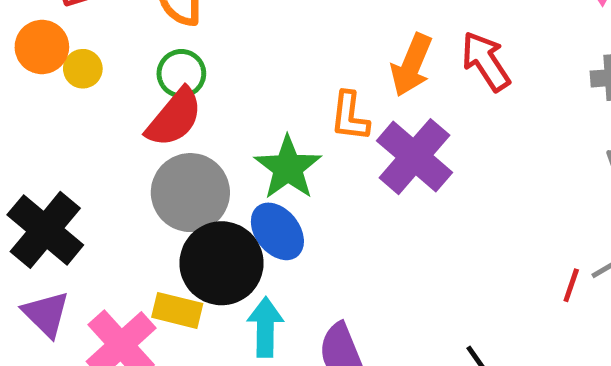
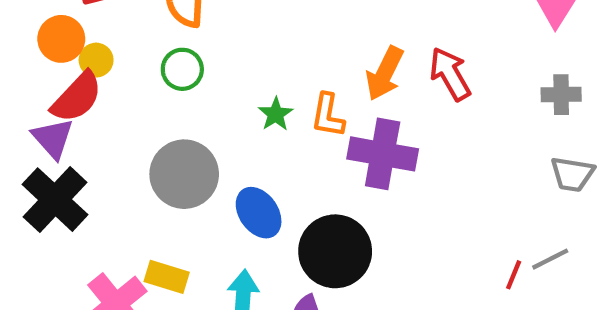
red semicircle: (174, 118) -> (77, 97), moved
purple cross: (414, 157) -> (383, 154), turned -34
green star: (288, 168) -> (276, 114), moved, size x0.6
black circle: (221, 263) -> (335, 251), moved
purple triangle: (46, 314) -> (53, 138), moved

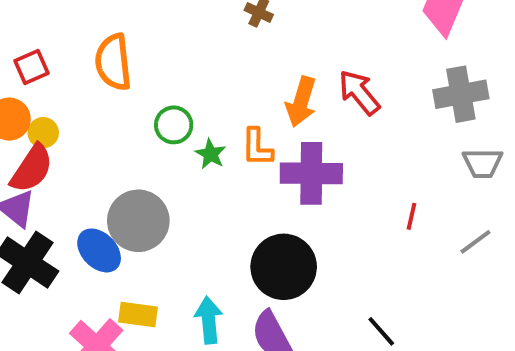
green circle: (182, 69) -> (174, 125), moved
gray cross: (561, 95) -> (461, 94), size x1.5
blue ellipse: (259, 213) -> (99, 250), moved
red line: (514, 275) -> (411, 216), moved

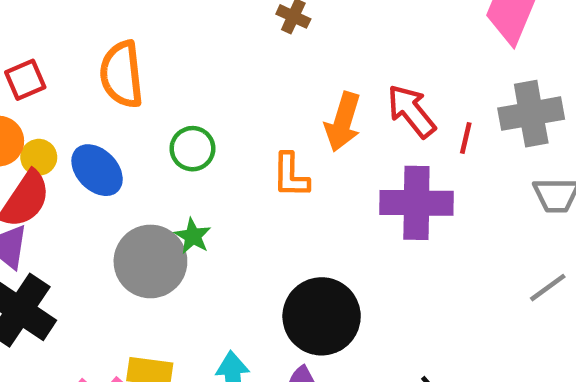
green star: (211, 154) -> (193, 236), moved
purple cross: (311, 173) -> (416, 203), moved
red line: (411, 216) -> (466, 138), moved
blue ellipse: (99, 250) -> (97, 170), moved

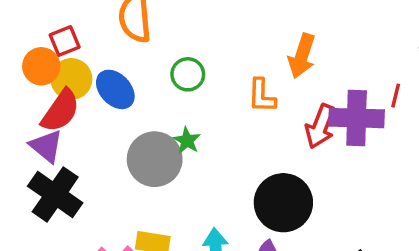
red square: (25, 80) -> (65, 41), moved
red arrow: (411, 111) -> (320, 126), moved, turned -120
red line: (466, 138) -> (396, 96), moved
yellow circle: (39, 157) -> (71, 79), size x1.5

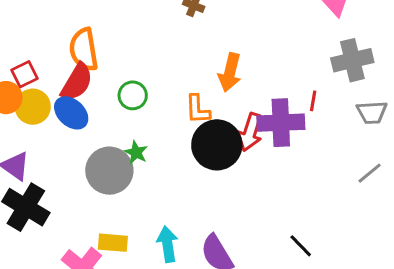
red semicircle: (61, 111) -> (77, 82), moved
black circle: (283, 203) -> (217, 145), moved

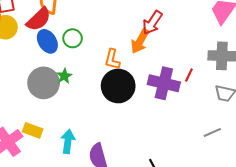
blue ellipse: (71, 113) -> (47, 41), moved
red arrow: (250, 132) -> (152, 23), moved

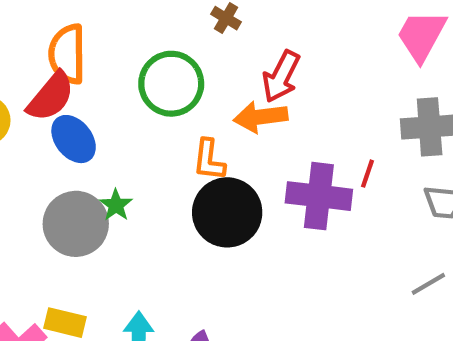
green circle: (73, 38) -> (171, 84), moved, size x1.6
orange arrow: (140, 41) -> (261, 117), turned 60

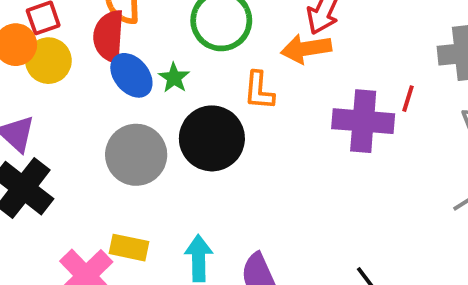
red semicircle: (51, 97) -> (109, 36), turned 146
green star: (116, 205) -> (174, 78), moved
black circle: (227, 212) -> (212, 138), moved

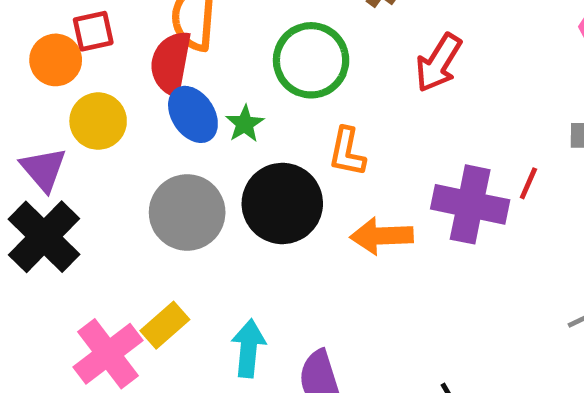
orange arrow: (306, 49) -> (382, 236), moved
yellow circle: (48, 61) -> (98, 121), moved
yellow rectangle: (129, 248) -> (165, 325), turned -60

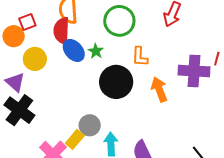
gray circle: (187, 212) -> (90, 125), moved, size x0.7
orange arrow: (382, 236) -> (159, 89), turned 80

